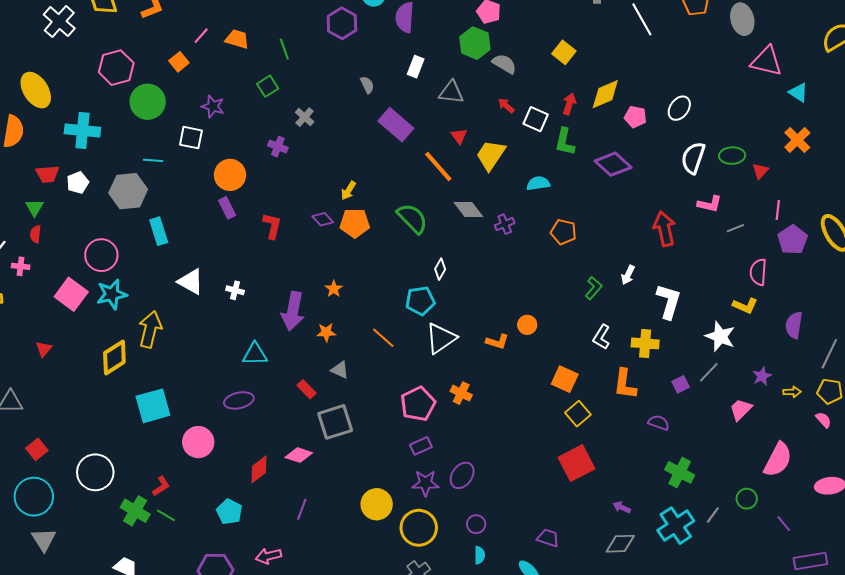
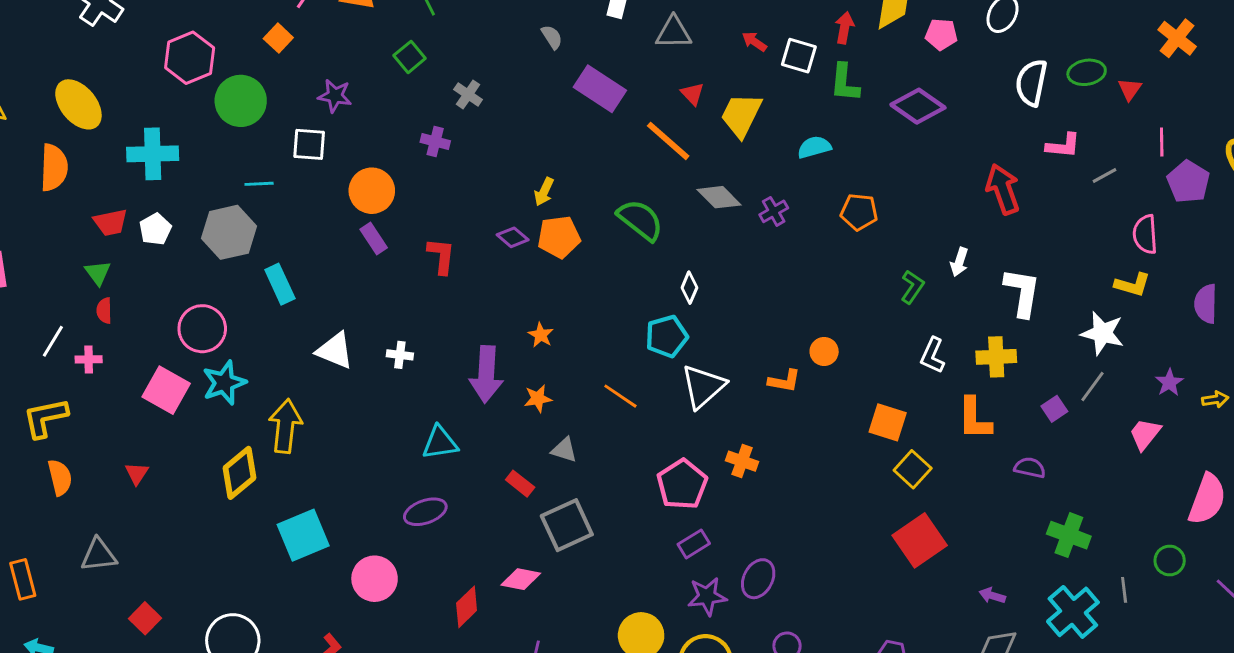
gray line: (713, 515) -> (1124, 590), turned -36

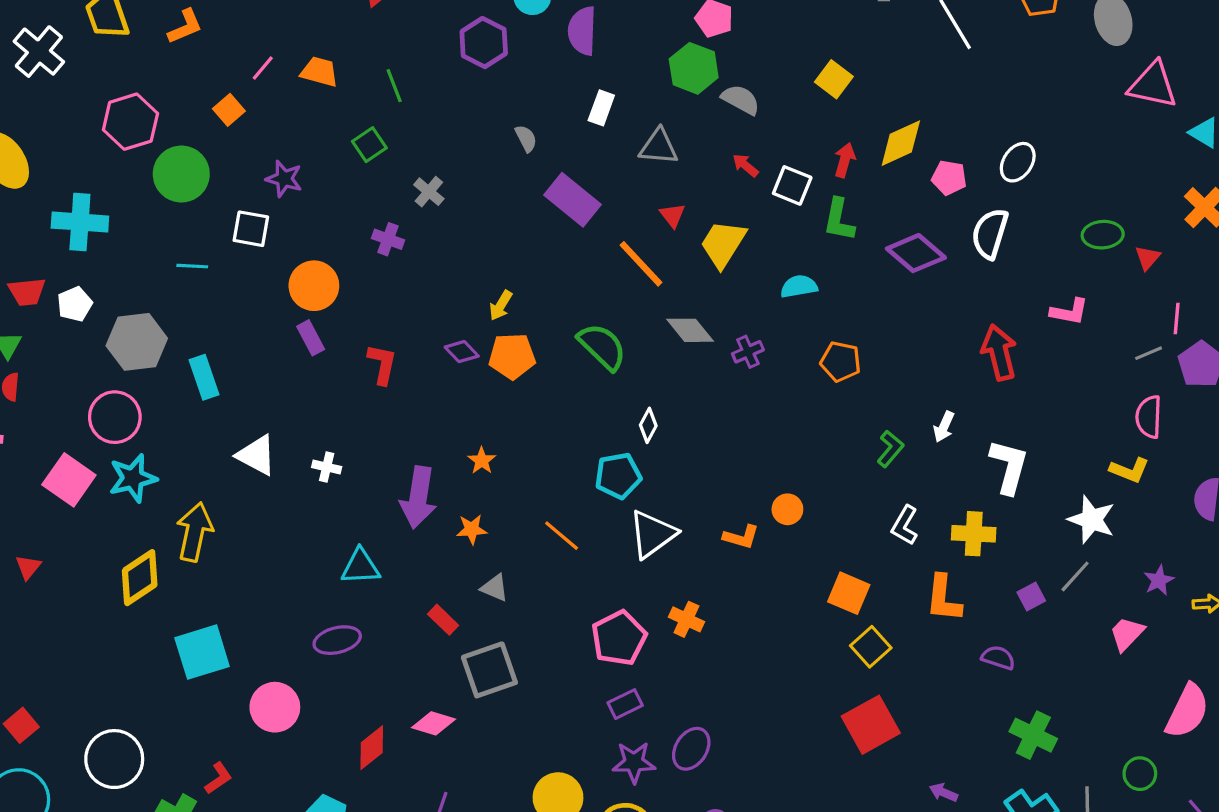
white semicircle: (1031, 83) -> (990, 234), moved
gray line: (1105, 175) -> (1149, 353), moved
gray hexagon: (229, 232) -> (137, 342), moved

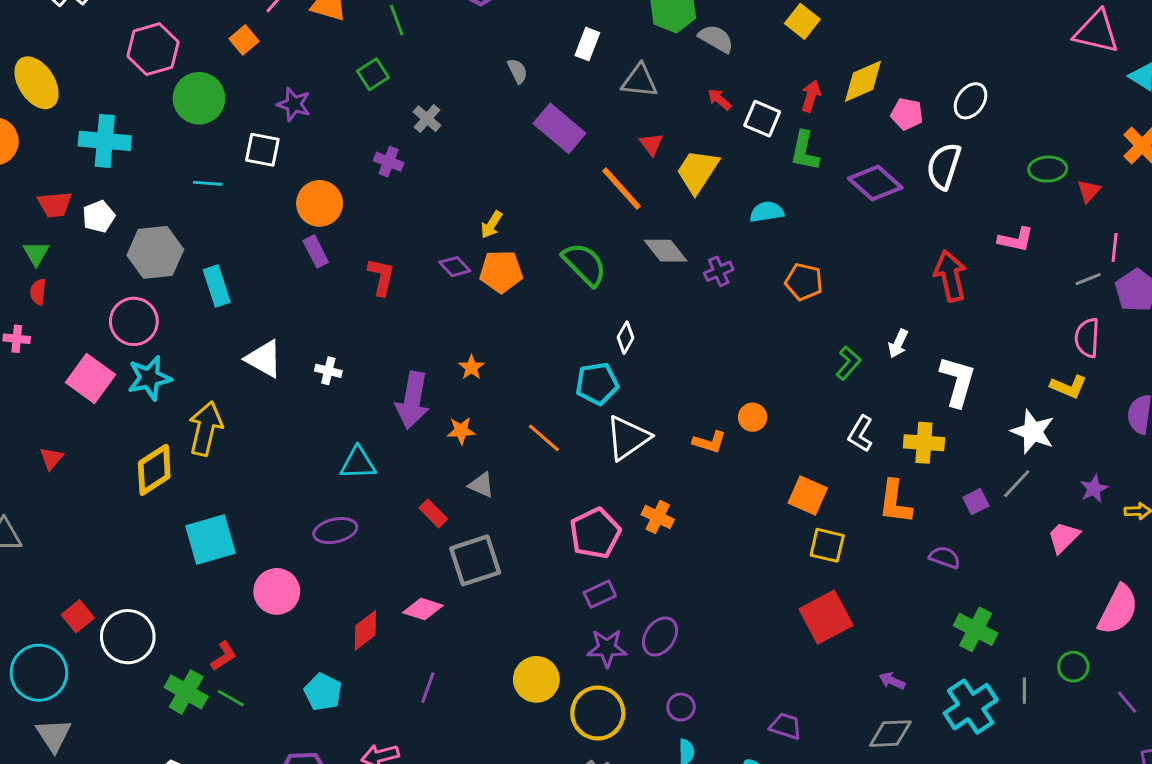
yellow square: (871, 647) -> (827, 545), turned -36
red square: (21, 725) -> (78, 616), moved

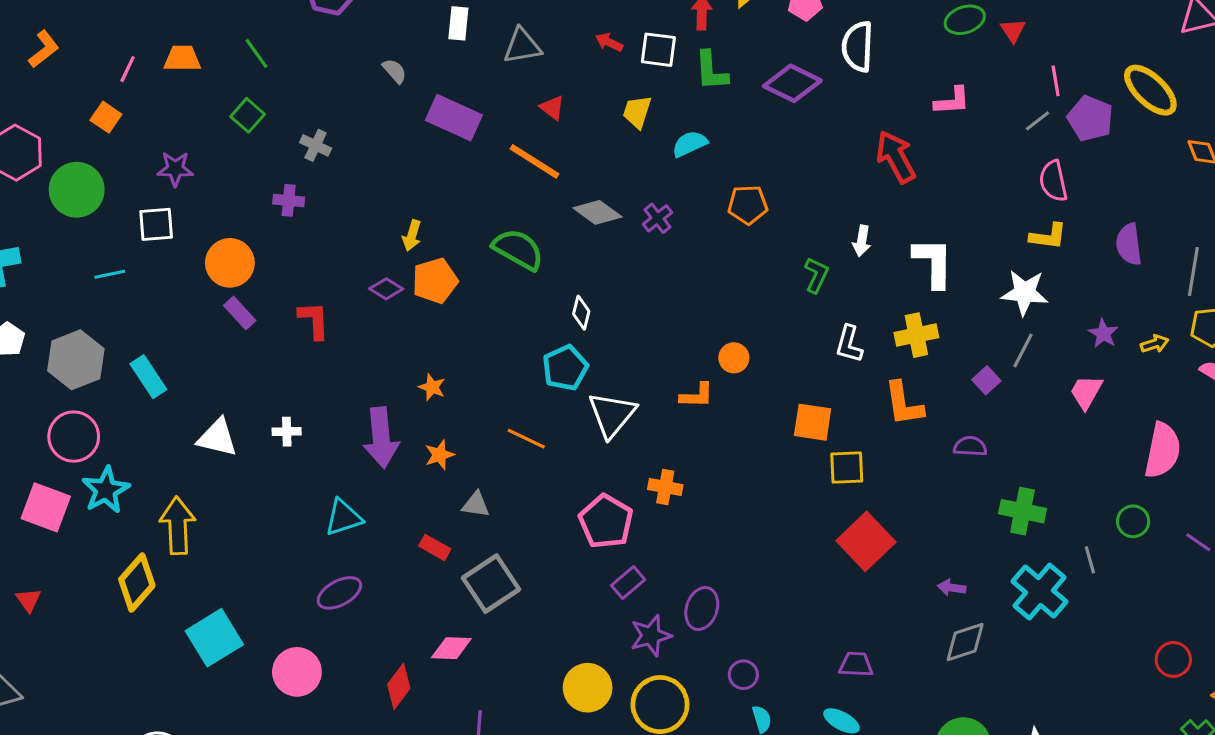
yellow trapezoid: (697, 171) -> (637, 112), moved, size x0.7

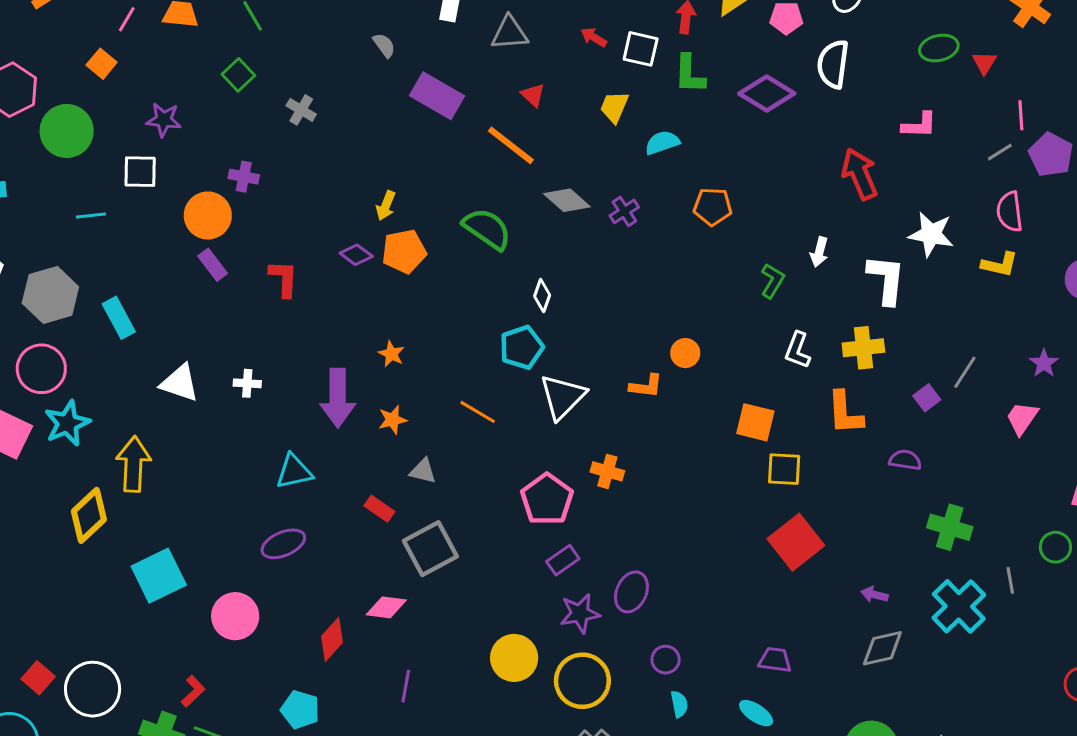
purple cross: (289, 200) -> (244, 177), moved
white star: (1025, 293) -> (931, 234), moved

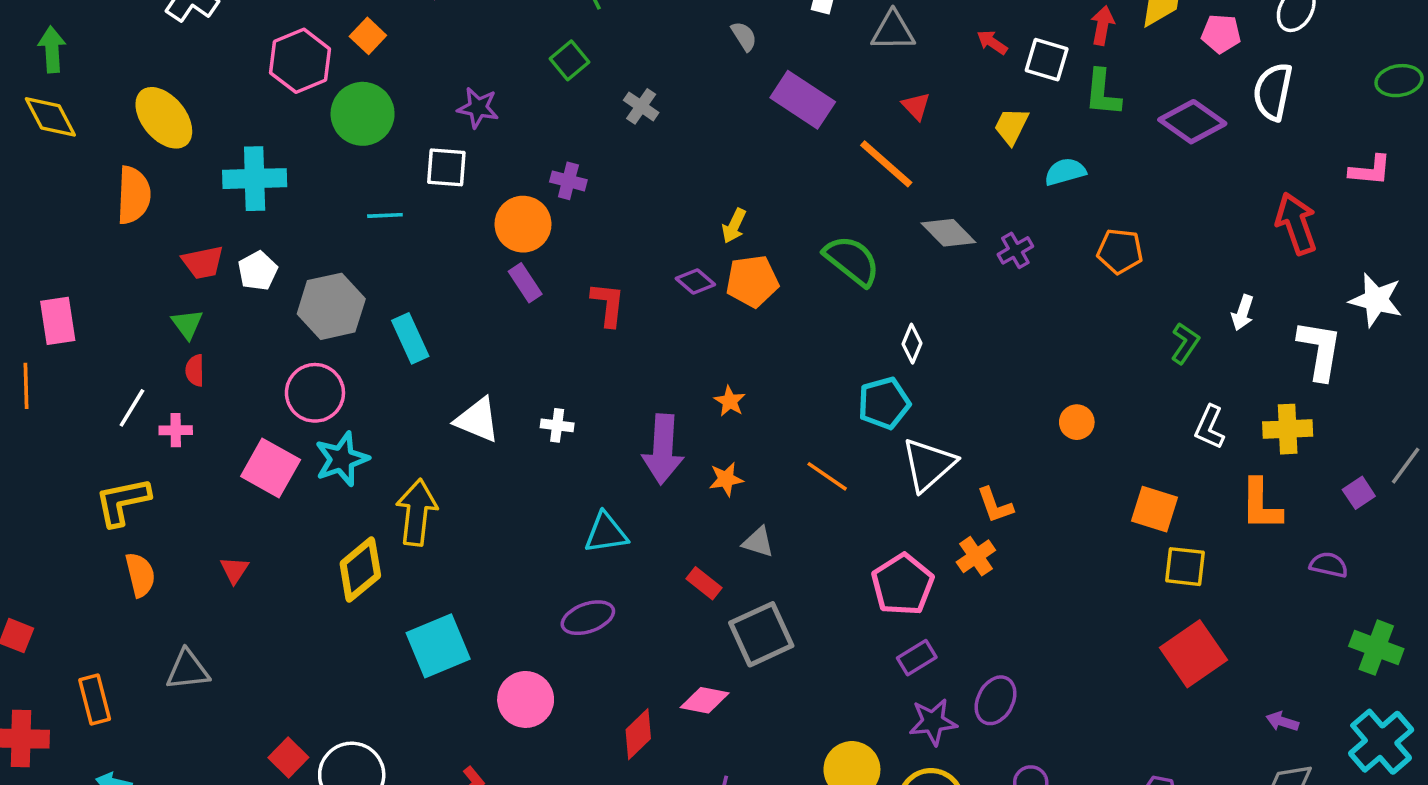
orange square: (102, 64) -> (368, 36), moved
orange L-shape: (646, 386) -> (995, 505), moved, turned 60
orange cross: (607, 471) -> (976, 556), turned 36

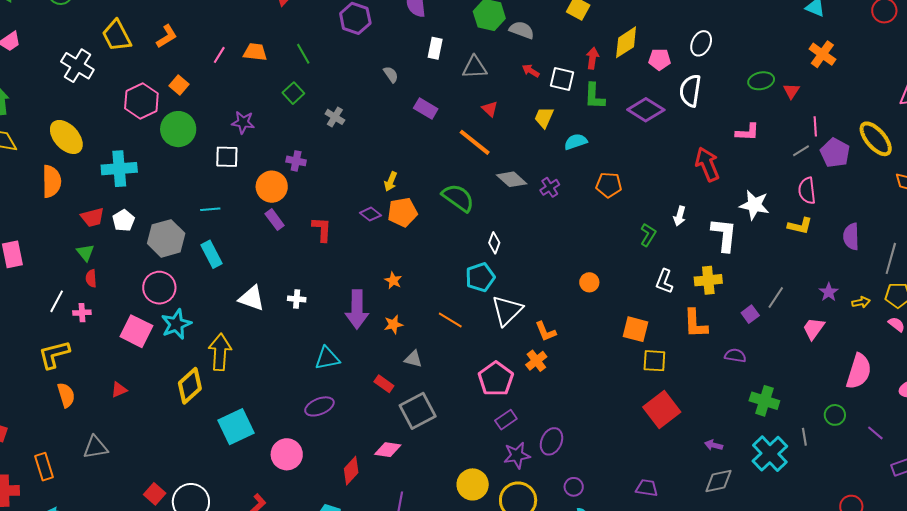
purple rectangle: (803, 100) -> (426, 109), size x0.7
cyan line: (385, 215) -> (210, 209), moved
red triangle: (234, 570) -> (119, 390), turned 36

